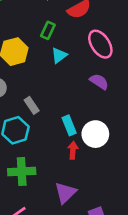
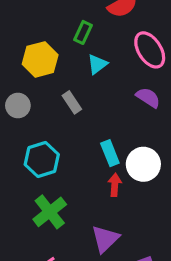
gray rectangle: (32, 105) -> (72, 102), moved
green cross: (22, 172) -> (50, 212), turned -35

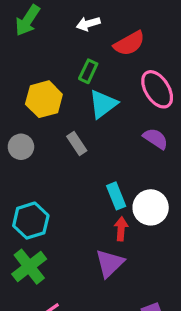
cyan triangle: (97, 64) -> (103, 104), size x1.4
cyan hexagon: (42, 159) -> (31, 221), moved
green cross: (50, 212) -> (29, 267), moved
purple triangle: (105, 239) -> (110, 263), moved

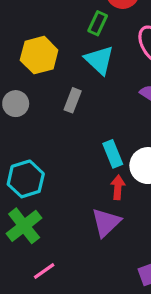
green rectangle: (88, 71) -> (98, 23), moved
cyan triangle: (103, 104) -> (99, 60), turned -40
gray rectangle: (77, 143) -> (73, 100), turned 55

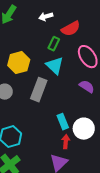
gray rectangle: (73, 100) -> (39, 90), size x1.6

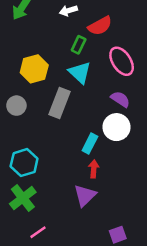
cyan rectangle: (63, 122) -> (90, 144), turned 49
white circle: (84, 129) -> (117, 127), moved

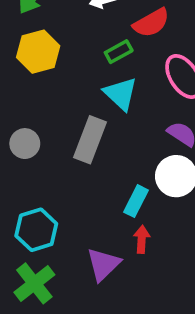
green rectangle: (79, 45) -> (119, 52), turned 36
yellow hexagon: (34, 69) -> (38, 52), moved
purple triangle: (85, 195) -> (103, 264), moved

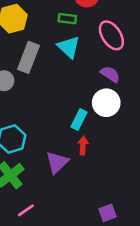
green rectangle: (119, 52) -> (67, 19), turned 36
gray rectangle: (90, 140) -> (28, 57), moved

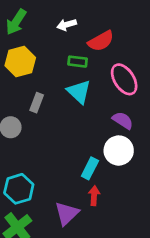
gray rectangle: (28, 57) -> (37, 103), size x0.6

